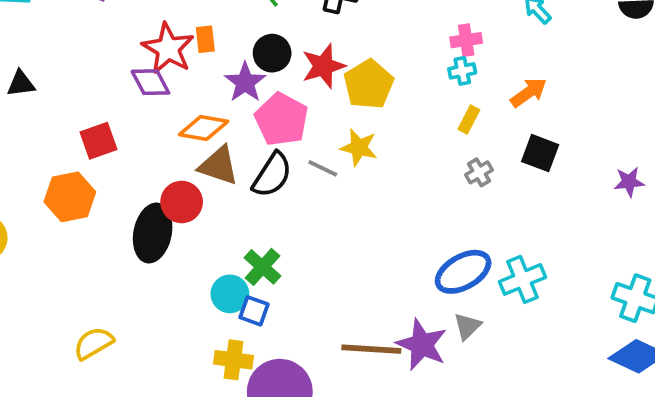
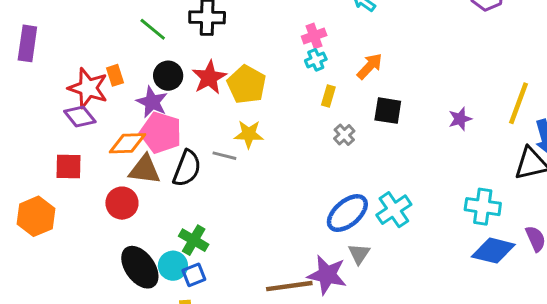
pink pentagon: (281, 119) -> (161, 133), moved
red square: (99, 141) -> (69, 166), moved, turned 32
black ellipse: (153, 233) -> (140, 267), moved, turned -36
blue square: (254, 311) -> (194, 275), turned -30

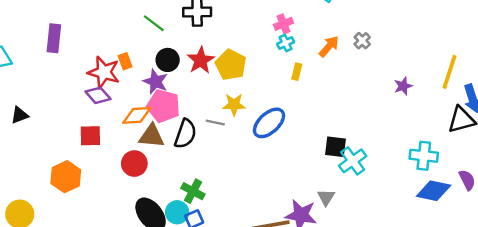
black square: (388, 111) -> (335, 147), moved
gray cross: (344, 135) -> (362, 41), moved
blue ellipse: (347, 213) -> (269, 123), moved

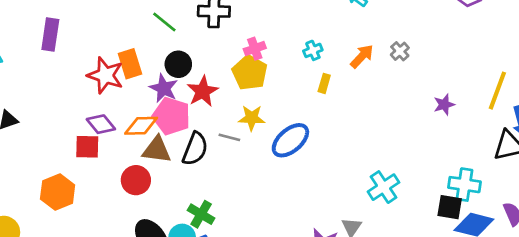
pink cross: (283, 24) -> (255, 49), moved
red star: (201, 60) -> (203, 91), moved
orange rectangle: (125, 61) -> (130, 64), size x1.5
purple diamond: (98, 95) -> (101, 124), moved
black square: (335, 147) -> (450, 207), moved

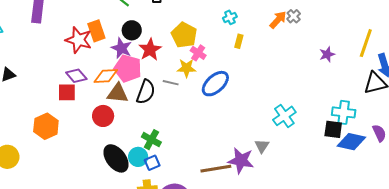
pink cross: (255, 49) -> (198, 53), moved, turned -35
orange arrow: (362, 56) -> (278, 20), moved

